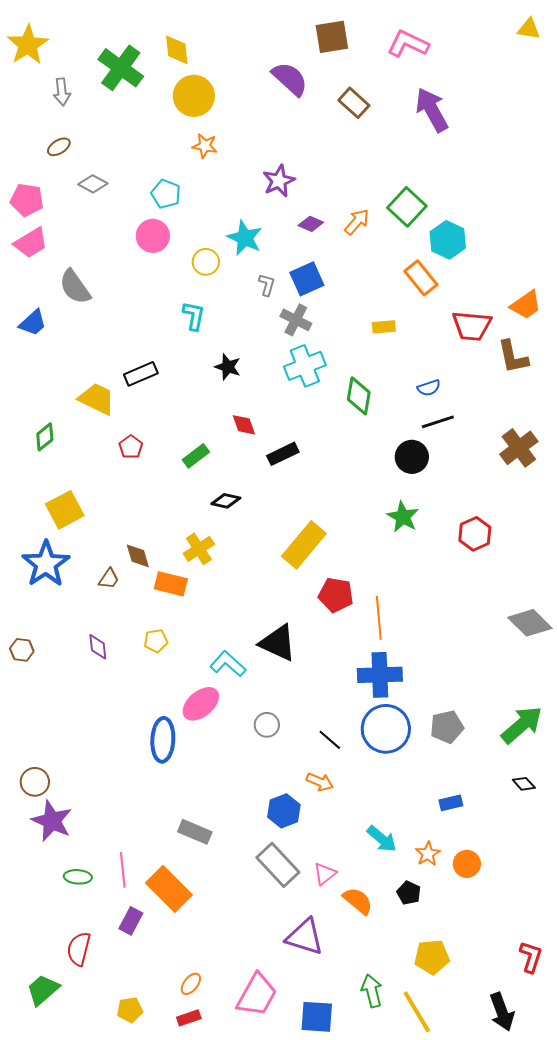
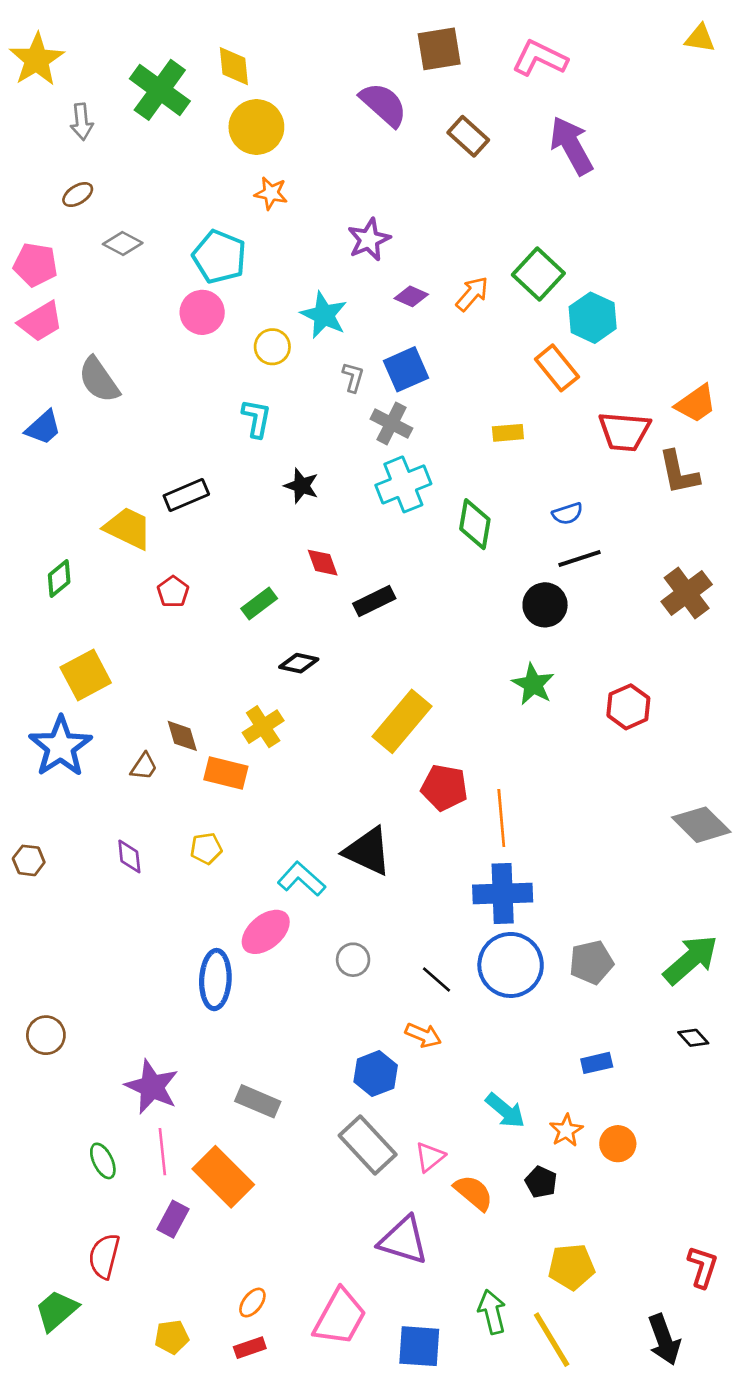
cyan pentagon: (166, 194) -> (219, 257), size x1.4
purple star: (52, 821) -> (152, 1087), moved
green ellipse: (78, 877) -> (103, 1161), turned 60

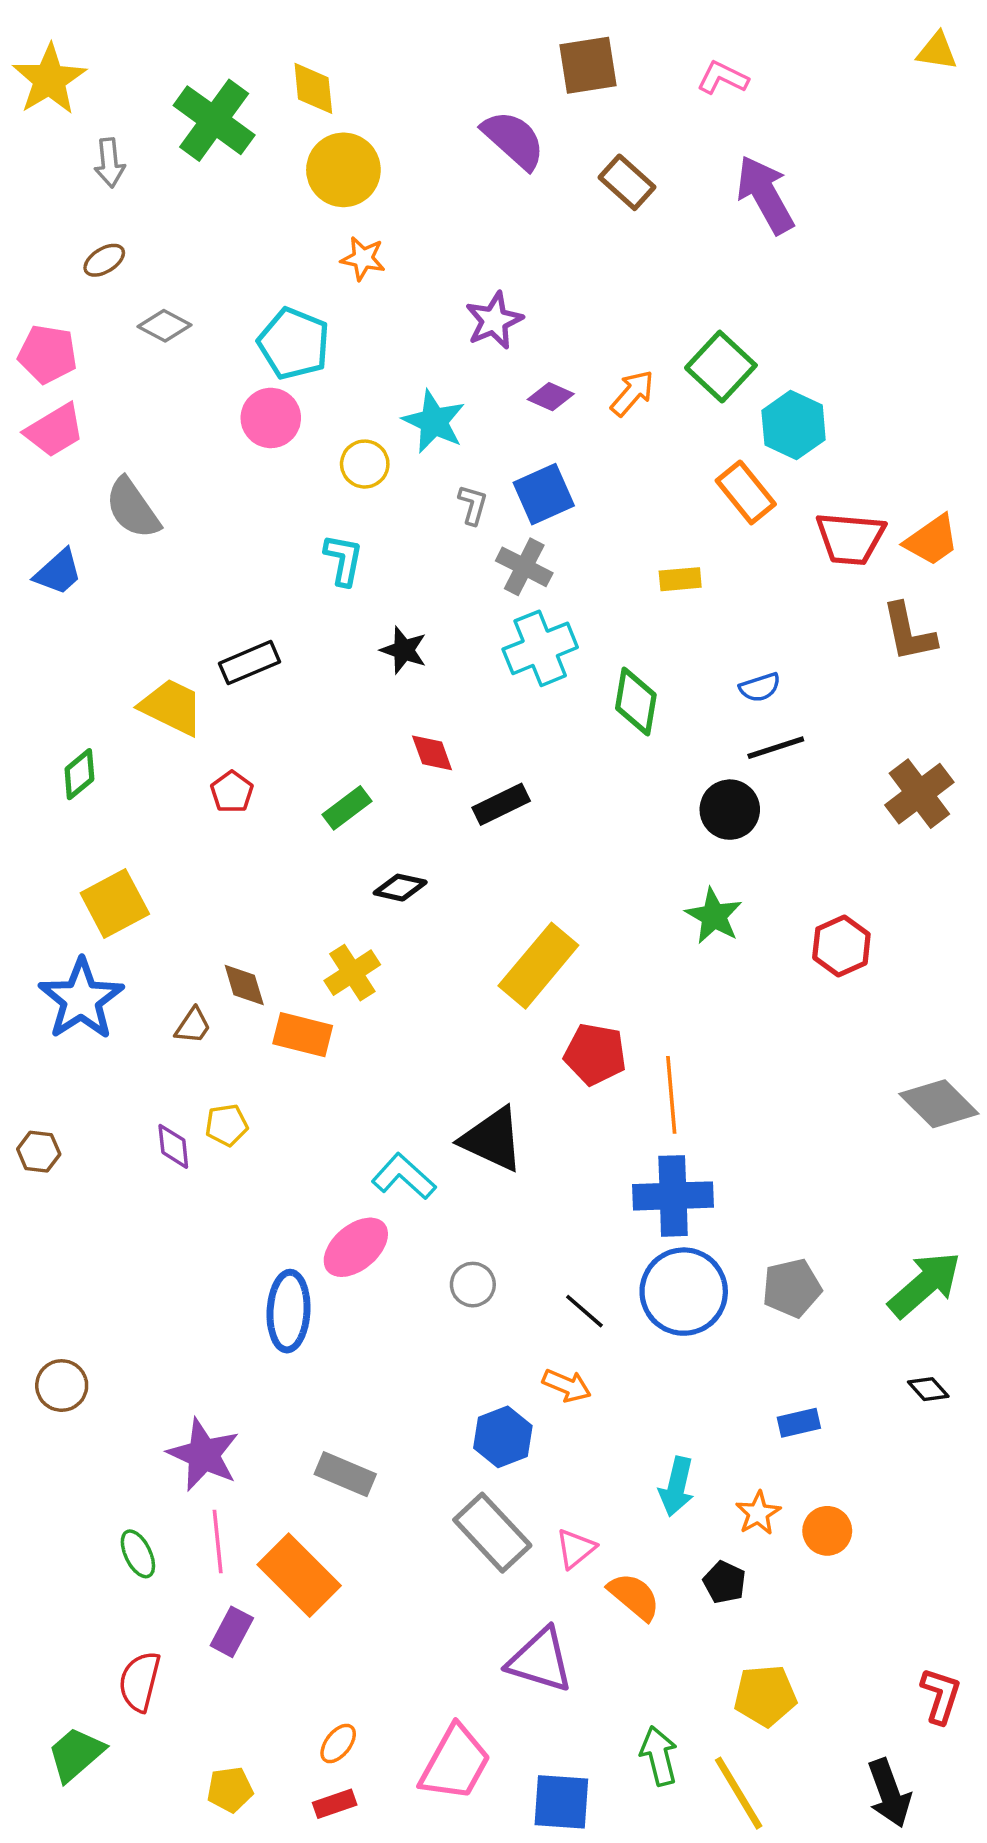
pink L-shape: (540, 58) -> (723, 78), size x0.7
red trapezoid: (624, 431) -> (850, 538), moved
yellow pentagon: (206, 848) -> (226, 1125), moved
cyan arrow: (505, 1111) -> (677, 1487), turned 63

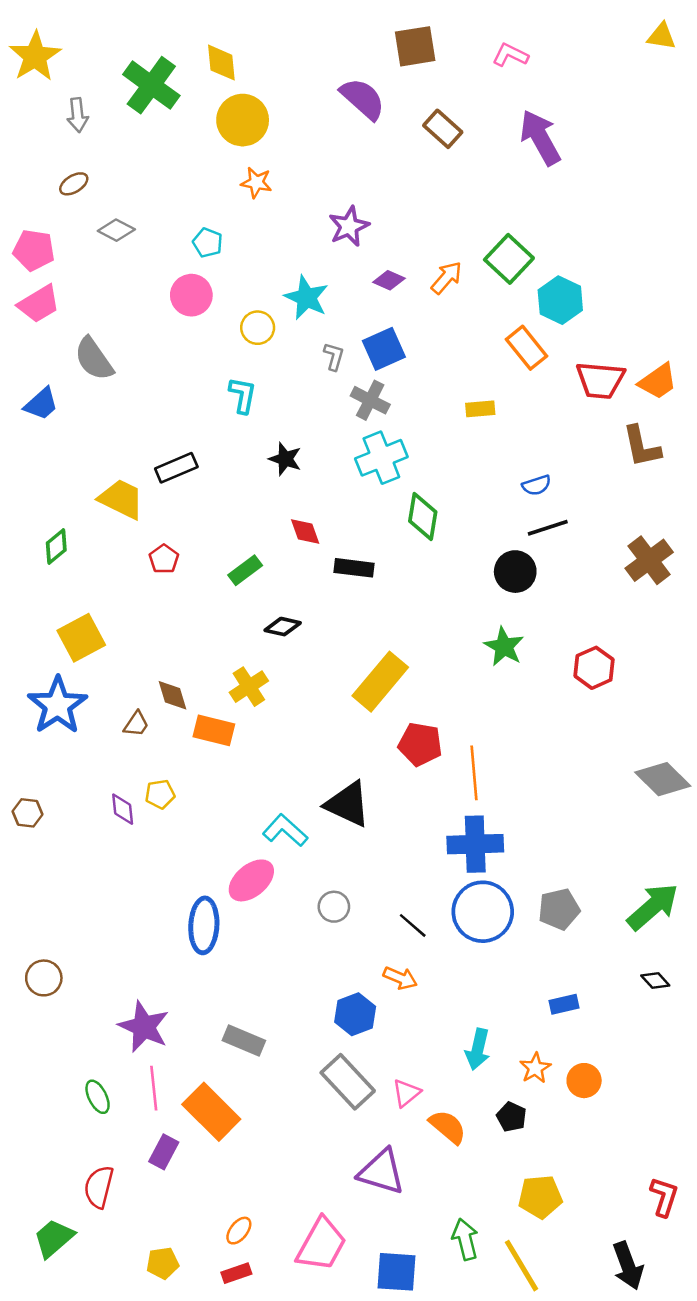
cyan pentagon: (294, 344) -> (208, 243), size x0.6
green diamond: (636, 701) -> (423, 516), moved
black rectangle: (501, 804) -> (354, 568), turned 33

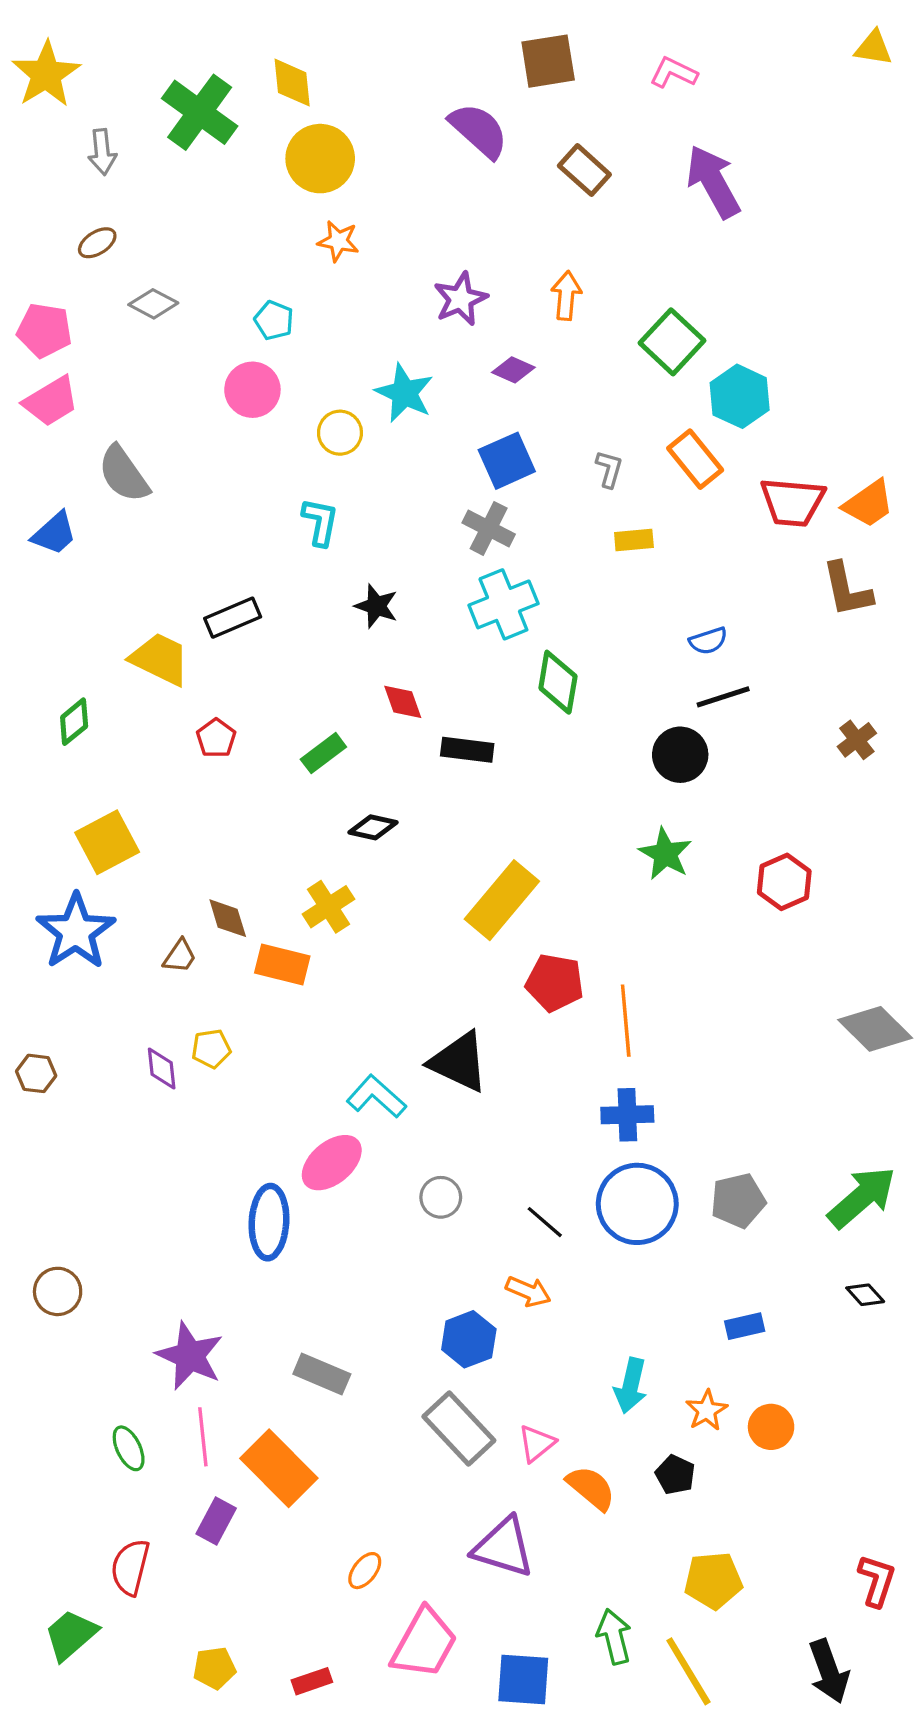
orange arrow: (446, 278) -> (566, 296), moved, turned -36
gray L-shape: (334, 356) -> (609, 469), moved
brown cross: (649, 560) -> (857, 740), size x0.6
blue cross: (475, 844) -> (627, 1115), size x0.7
orange ellipse: (239, 1231) -> (365, 1571), moved

